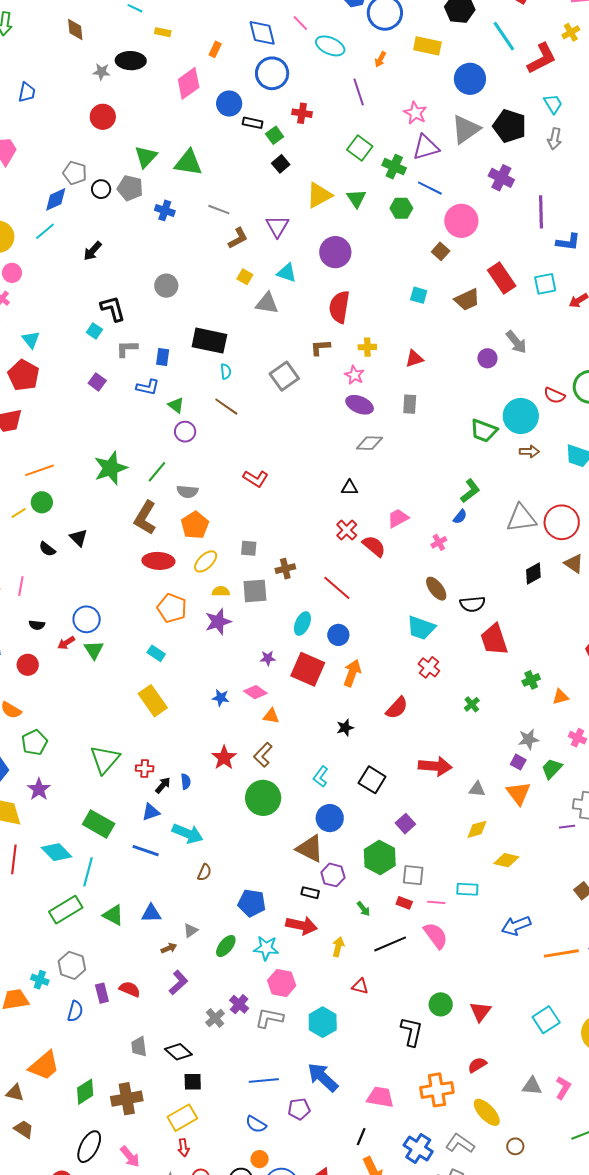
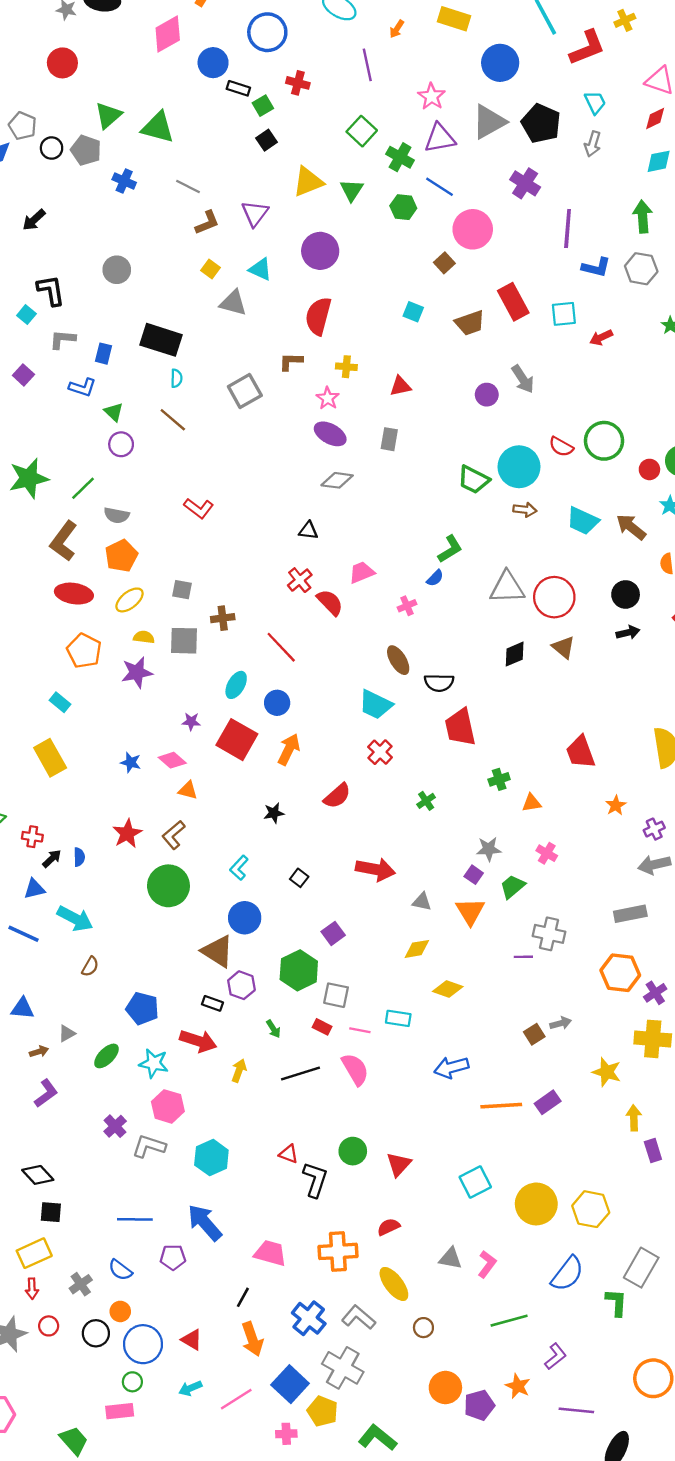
black square: (372, 780) -> (299, 878), size x0.6
red triangle: (360, 986) -> (289, 1154), moved
gray cross: (215, 1018) -> (81, 1284), moved

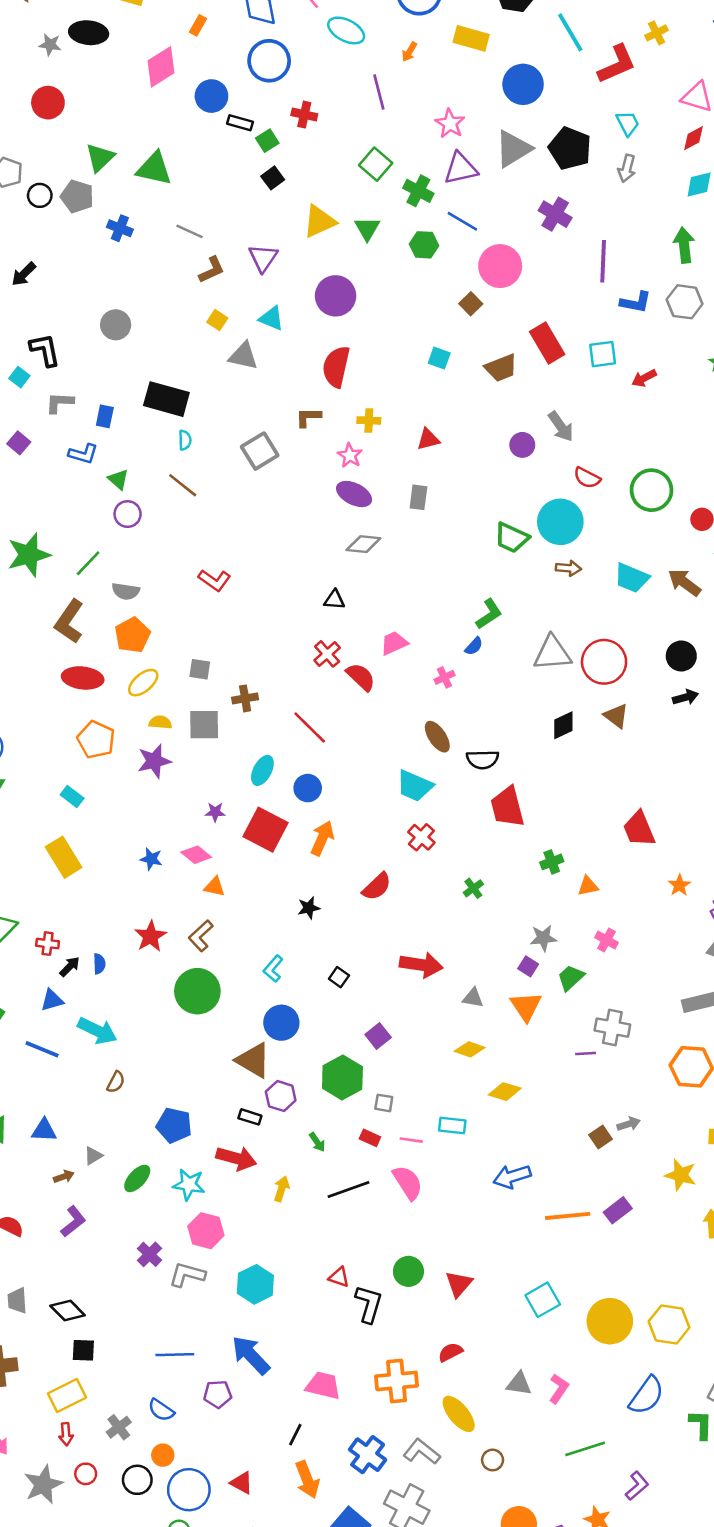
red semicircle: (561, 447) -> (587, 478), moved
yellow diamond: (417, 949) -> (470, 1049), turned 32
gray square: (336, 995) -> (384, 1103), size x0.7

